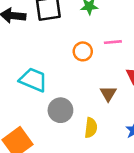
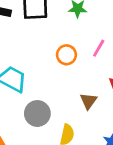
pink line: (113, 42) -> (99, 48), turned -60

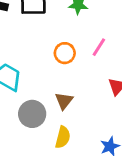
brown triangle: (88, 101) -> (64, 101), moved

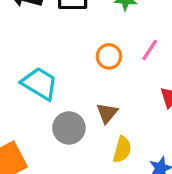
yellow semicircle: (63, 137) -> (122, 150), moved

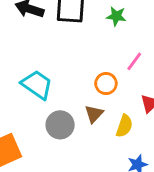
orange circle: (109, 56) -> (106, 84), moved
yellow semicircle: (122, 150) -> (124, 126), moved

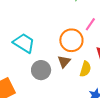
orange circle: (106, 84) -> (71, 40), size x1.5

